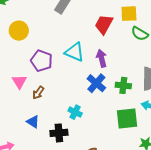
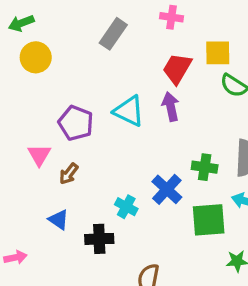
yellow circle: (19, 31) -> (36, 57), moved
purple arrow: (102, 58) -> (171, 107), moved
blue cross: (96, 83) -> (167, 189), moved

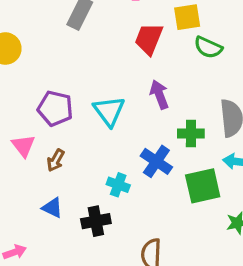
purple arrow: (171, 107) -> (159, 95), moved
cyan triangle: (129, 111) -> (109, 111), moved, turned 36

